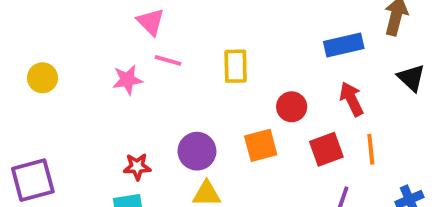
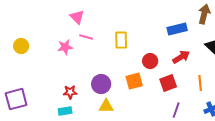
red arrow: (351, 99) -> (181, 57), turned 84
orange line: (371, 149) -> (200, 83), moved

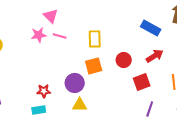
blue rectangle: (177, 29) -> (151, 28), turned 42
pink star: (65, 47) -> (39, 35), moved
orange square: (134, 81) -> (94, 66), moved

